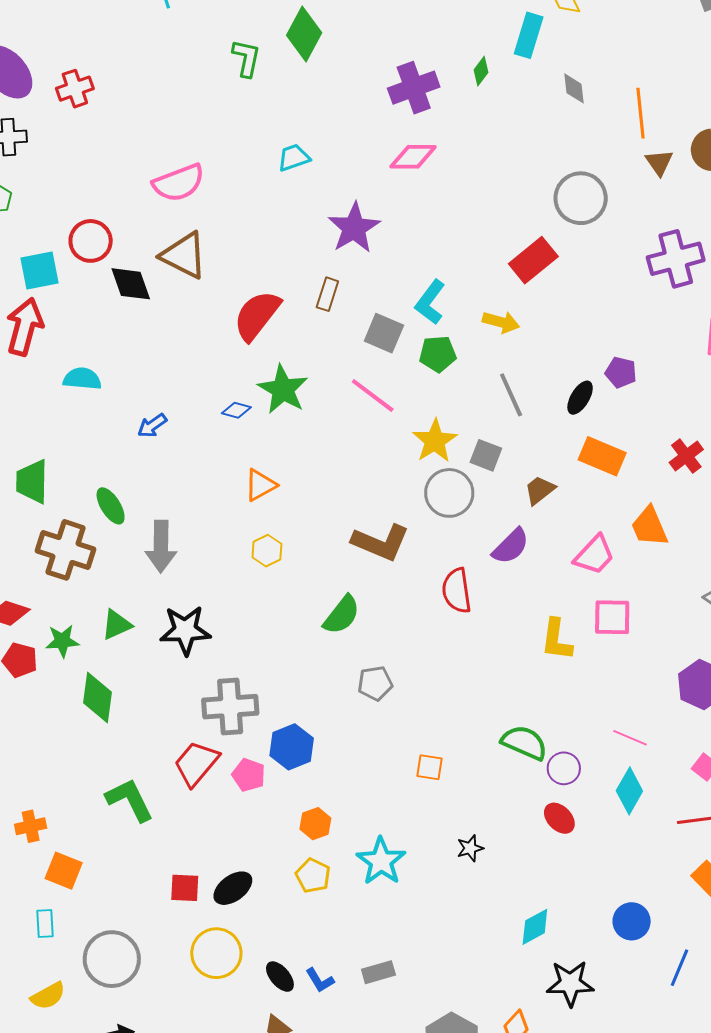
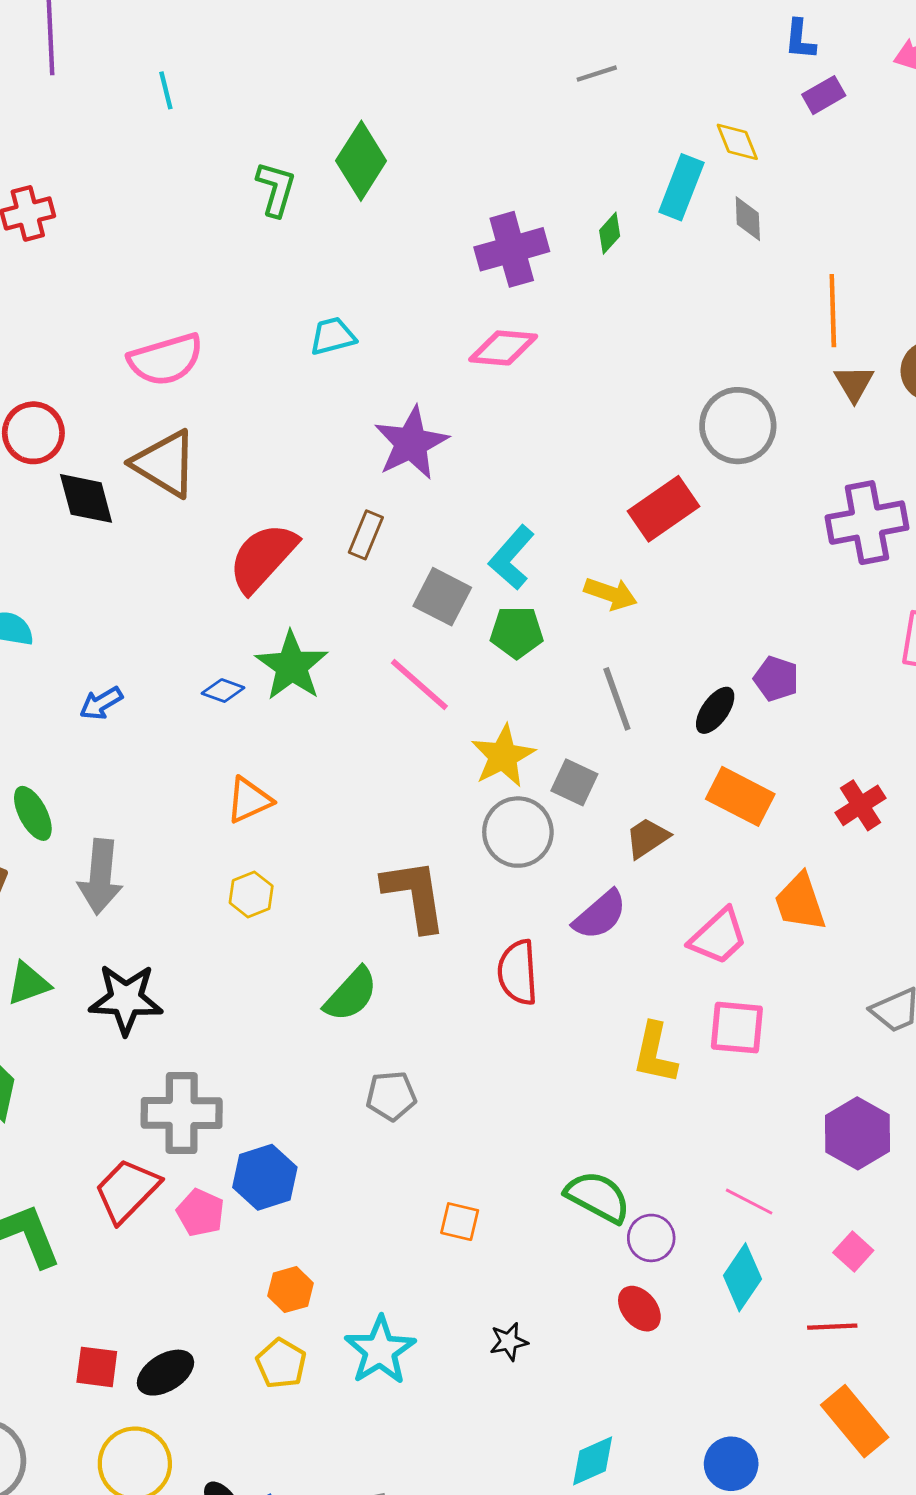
gray diamond: (574, 88) -> (748, 219), moved
brown L-shape: (381, 542) -> (415, 895), turned -126

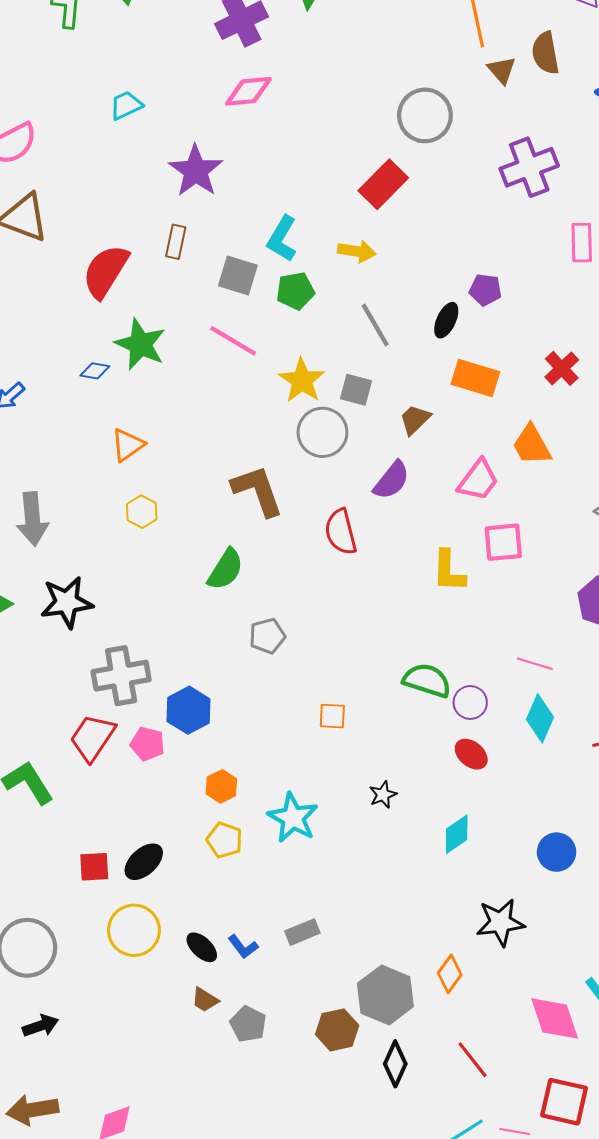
cyan diamond: (593, 1461) -> (457, 834), moved

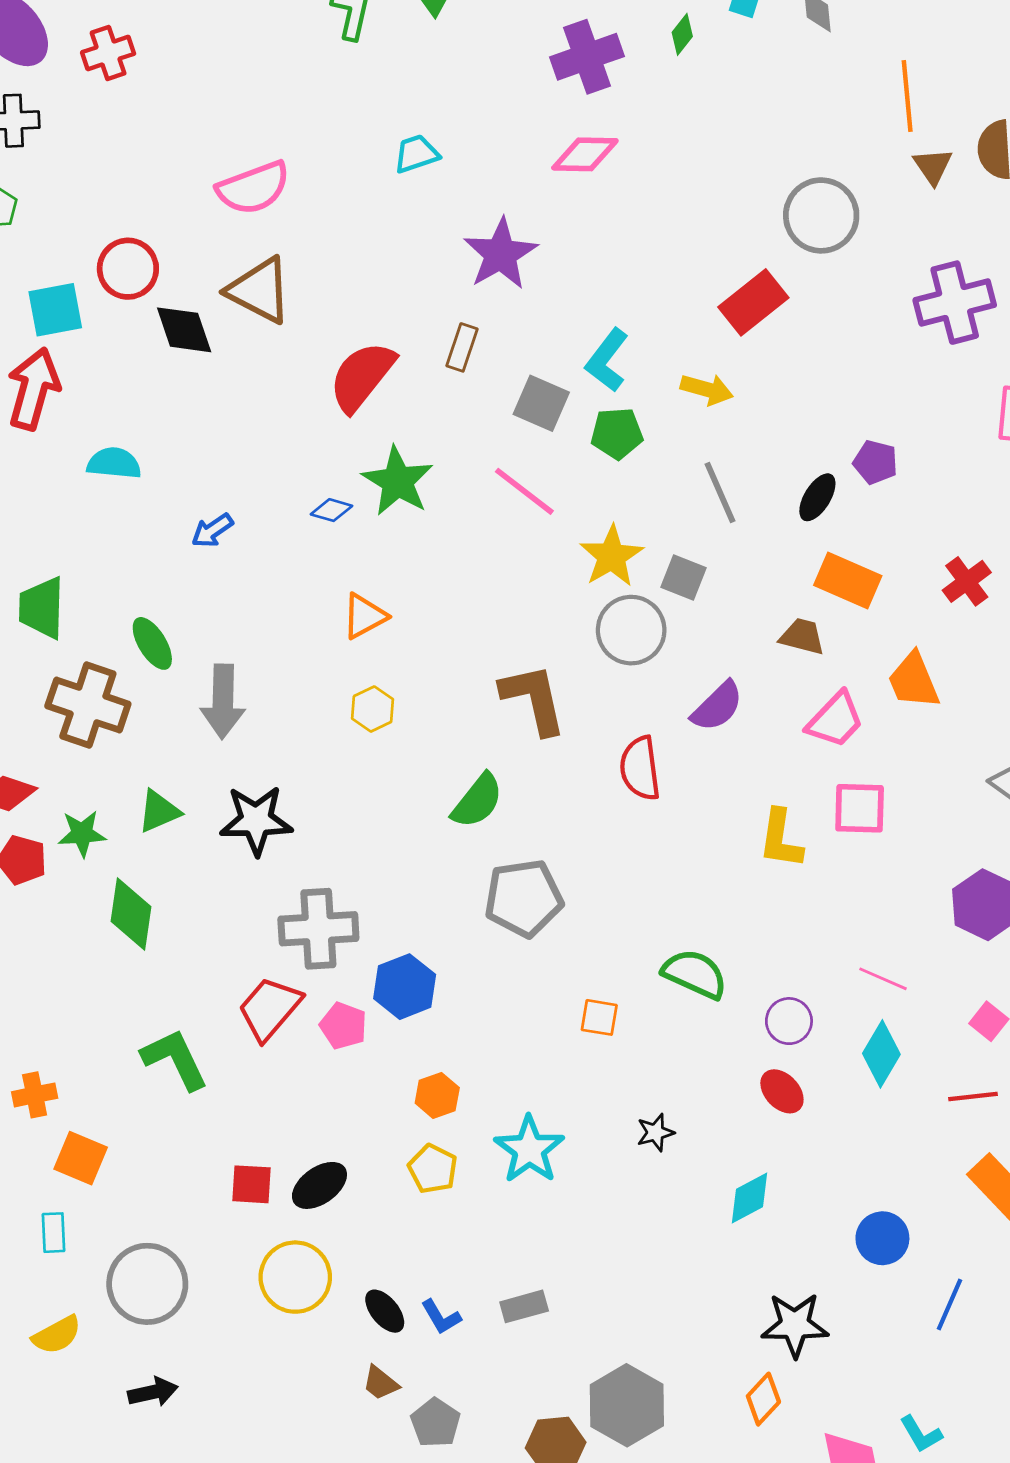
brown trapezoid: (415, 420) -> (802, 636), moved, turned 52
gray pentagon: (267, 636) -> (524, 898), size x1.6
green semicircle: (427, 680) -> (695, 974), moved
orange diamond: (450, 974) -> (763, 1399), moved

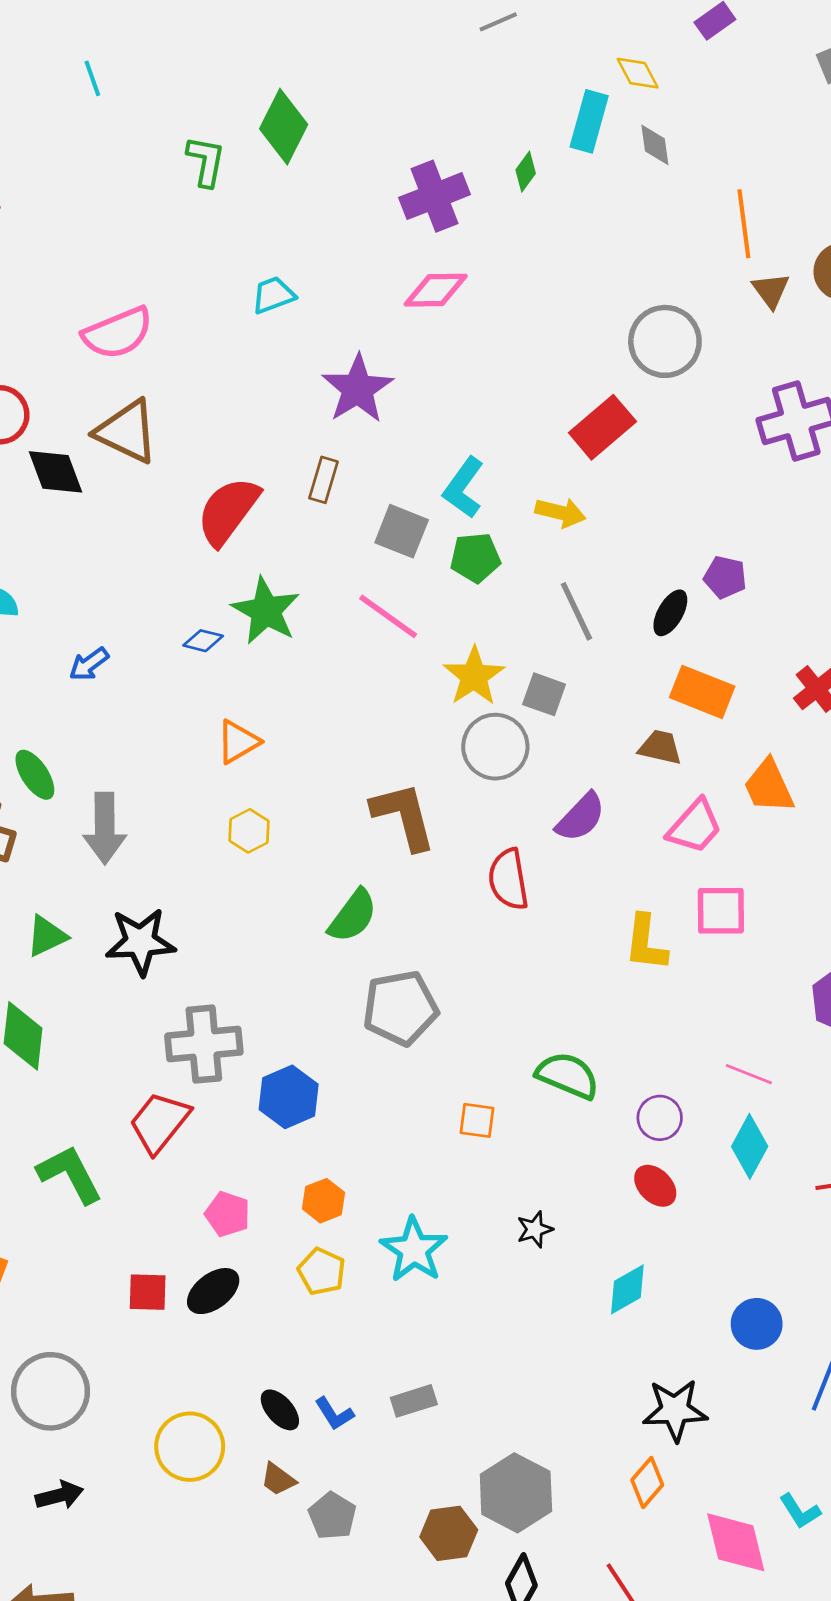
pink pentagon: (343, 1026) -> (227, 1214), moved
yellow circle: (295, 1277) -> (190, 1447), moved

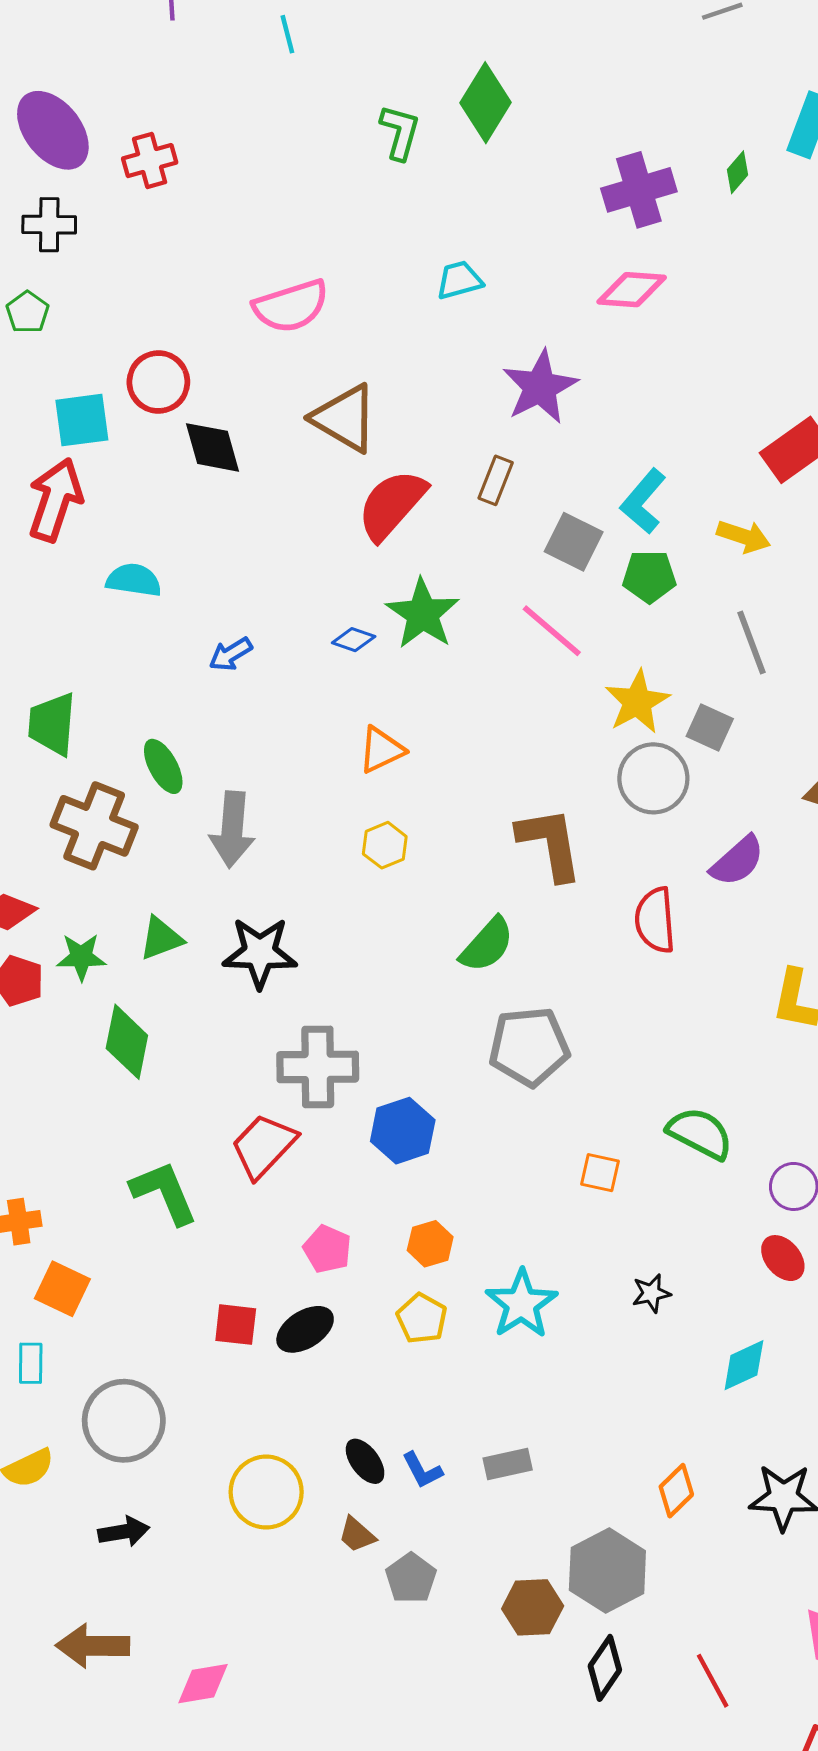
brown triangle: (127, 431) -> (345, 418), moved
orange diamond: (647, 1482) -> (676, 1491), moved

